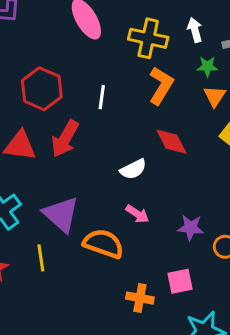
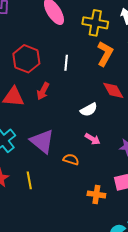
red arrow: (65, 139) -> (43, 91), size x0.7
orange semicircle: (103, 244) -> (71, 159), size x0.6
yellow line: (41, 258) -> (29, 180), moved

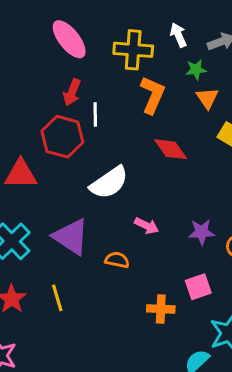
red hexagon: (26, 59) -> (62, 137), moved
red arrow: (43, 91) -> (72, 92), moved
white semicircle: (89, 110) -> (109, 183), moved, size x1.5

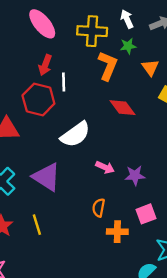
green star: (196, 70) -> (128, 46), moved
purple star: (201, 232) -> (135, 175), moved
orange semicircle: (117, 260) -> (99, 208), moved, turned -90

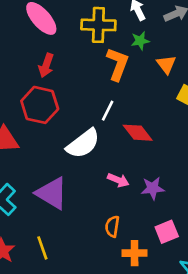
white line: (64, 82) -> (108, 111), moved, turned 30
red diamond: (123, 108) -> (138, 133), moved

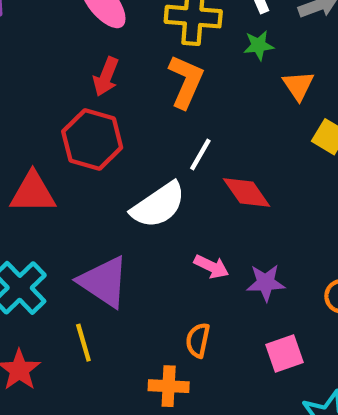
orange L-shape: (118, 64) -> (186, 81), moved
yellow line: (42, 248) -> (83, 343), moved
orange cross: (135, 253) -> (169, 386), moved

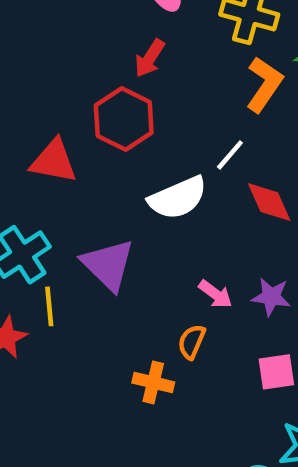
orange L-shape: (186, 81) -> (264, 84), moved
pink arrow: (211, 267) -> (215, 294), moved
yellow line: (83, 343) -> (49, 306), moved

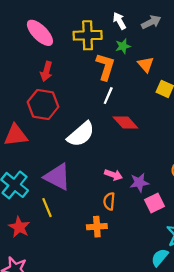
white line: (230, 155) -> (108, 96), moved
purple star: (271, 297) -> (139, 183), moved
yellow line: (49, 306) -> (47, 208), moved

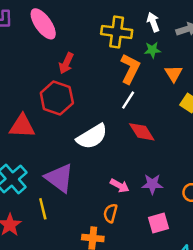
pink ellipse: (40, 33) -> (43, 24), moved
purple star: (139, 183) -> (152, 184), moved

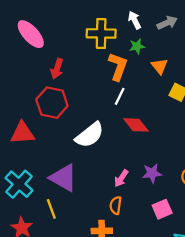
pink arrow: (120, 186) -> (121, 178), turned 102

